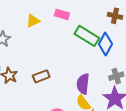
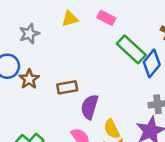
purple semicircle: (83, 84) -> (90, 107), moved

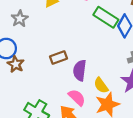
brown star: (29, 79) -> (16, 64), moved

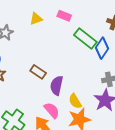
brown rectangle: (58, 58) -> (38, 72), turned 49

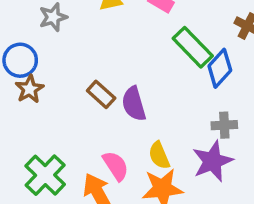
purple semicircle: (57, 85) -> (134, 104), moved, turned -36

